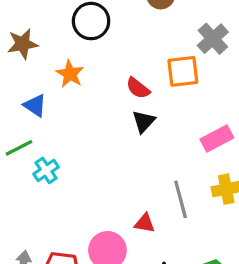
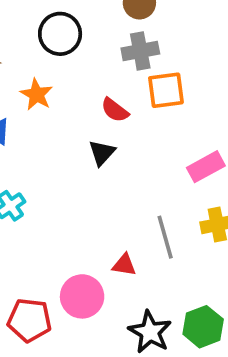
gray cross: (213, 39) -> (140, 51), moved, turned 32
black triangle: (144, 121) -> (102, 153), moved

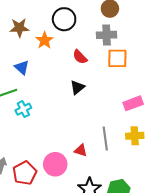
orange star: (37, 95) -> (45, 40), moved
red semicircle: (115, 110) -> (80, 57), moved
red pentagon: (30, 320) -> (25, 173), turned 30

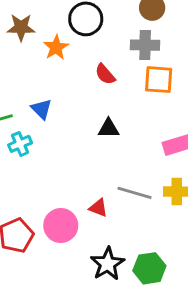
blue triangle: (22, 67) -> (41, 109), moved
black triangle: (77, 87) -> (108, 128), moved, turned 35
gray line: (105, 138) -> (134, 193), turned -70

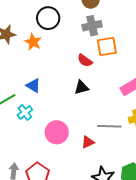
red semicircle: (105, 74) -> (85, 60), moved
red triangle: (98, 208) -> (88, 142), turned -32
pink circle: (61, 226) -> (57, 132), moved

